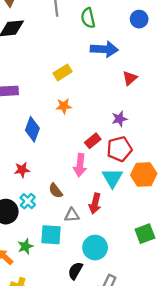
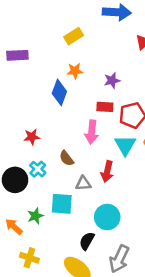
purple star: (119, 119) -> (112, 80), moved
blue diamond: (32, 129) -> (59, 92), moved
red rectangle: (93, 141) -> (105, 107), turned 42

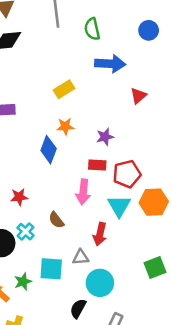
gray triangle: (83, 183) -> (81, 257), moved

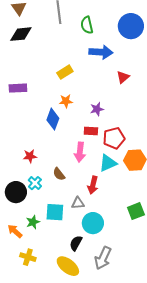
blue circle: (149, 30) -> (131, 26), size x1.6
cyan triangle: (119, 206) -> (108, 163), turned 36

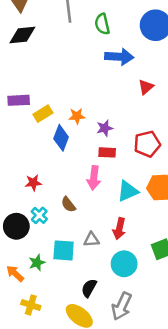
yellow rectangle: (65, 72) -> (43, 114), moved
purple star: (97, 109) -> (105, 128), moved
red pentagon: (114, 138) -> (147, 144), moved
red arrow: (93, 185) -> (119, 229), moved
cyan circle: (93, 223) -> (124, 264), moved

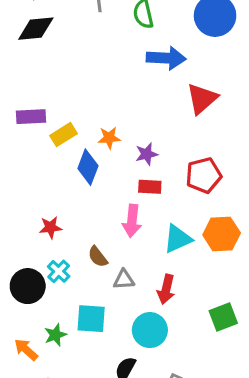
red triangle: (146, 87) -> (202, 99), size x1.5
gray triangle: (91, 240) -> (124, 280), moved
cyan circle: (124, 264) -> (150, 330), moved

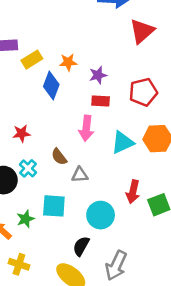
red arrow: (166, 289) -> (133, 192), moved

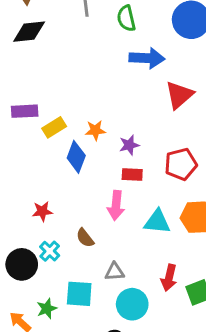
cyan triangle: (123, 142) -> (157, 222), turned 30
gray triangle: (80, 175) -> (114, 272), moved

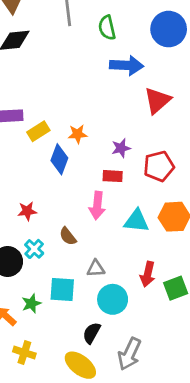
purple star: (129, 145) -> (121, 148), moved

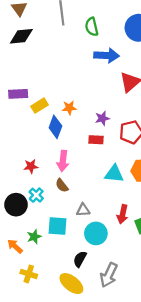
pink arrow: (97, 205) -> (63, 161), moved

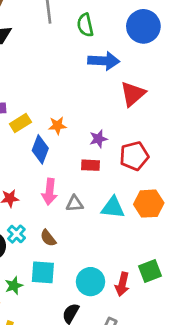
brown semicircle: (62, 185) -> (48, 238), moved
gray triangle: (83, 210) -> (75, 204), moved
red arrow: (123, 214) -> (122, 284), moved

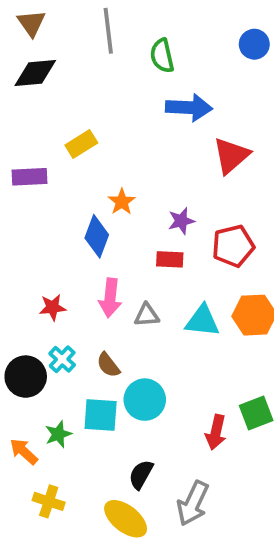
blue circle: (143, 26) -> (254, 44), moved, size x0.6
yellow rectangle: (20, 123) -> (81, 144), moved
orange star: (57, 126) -> (122, 202), turned -30
cyan circle: (90, 282) -> (145, 400), moved

